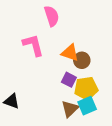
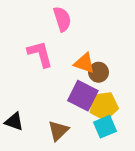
purple square: (69, 80) -> (83, 96), size x1.6
brown triangle: (70, 109) -> (58, 131), moved

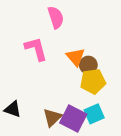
orange triangle: (84, 63) -> (76, 57), turned 30
purple square: (83, 96) -> (73, 119), moved
yellow pentagon: (104, 106) -> (93, 81), moved

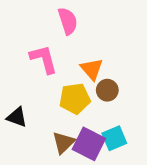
brown circle: (88, 65) -> (107, 90), moved
yellow pentagon: (93, 81) -> (75, 99), moved
black triangle: (13, 109) -> (17, 117), moved

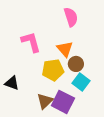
pink semicircle: (68, 21) -> (71, 17), moved
cyan square: (114, 138) -> (81, 82), moved, turned -30

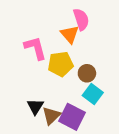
orange triangle: (65, 49) -> (70, 34), moved
yellow pentagon: (53, 70) -> (61, 64), moved
black triangle: (12, 83) -> (35, 107), moved, turned 42

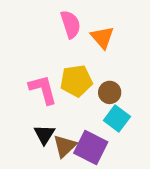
pink semicircle: (81, 19) -> (71, 24), moved
orange triangle: (70, 34) -> (102, 37), moved
pink L-shape: (35, 48) -> (43, 90), moved

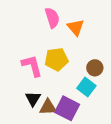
brown circle: (110, 92) -> (95, 68), moved
brown triangle: (65, 146) -> (48, 107), turned 42

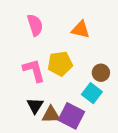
pink semicircle: (52, 18) -> (35, 25), moved
orange triangle: (76, 27) -> (80, 30), turned -36

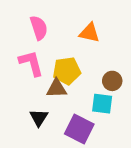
pink L-shape: (34, 70) -> (31, 63), moved
cyan square: (92, 93) -> (102, 104), turned -30
brown triangle: (51, 115) -> (57, 89), moved

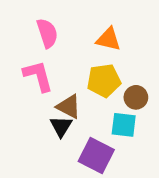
yellow pentagon: (67, 71) -> (104, 81), moved
brown triangle: (57, 89) -> (69, 107), turned 30
black triangle: (39, 118) -> (61, 126), moved

